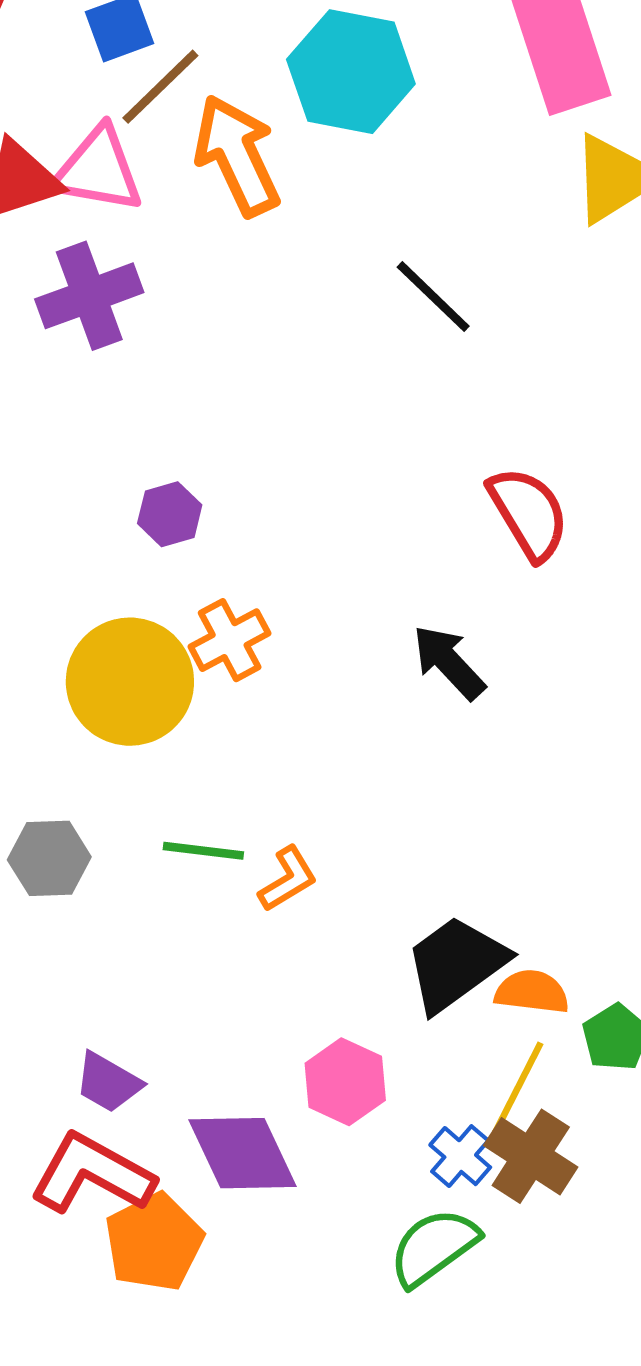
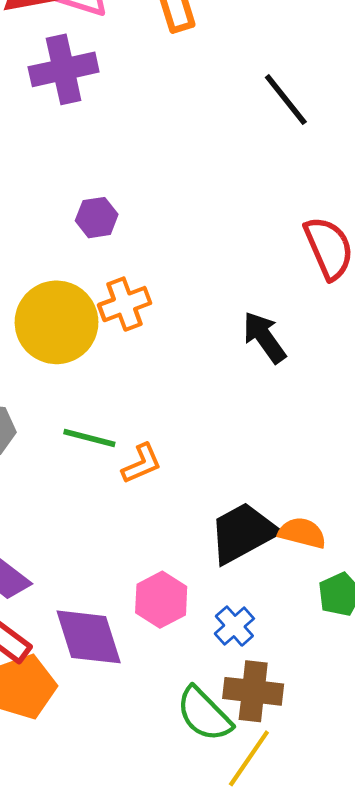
orange semicircle: (532, 992) -> (302, 533), moved
yellow line: (518, 1088) -> (249, 758), moved
blue cross: (460, 1156) -> (234, 626), moved
brown cross: (531, 1156) -> (253, 691), moved, turned -34
green semicircle: (434, 1247) -> (204, 714), turned -106

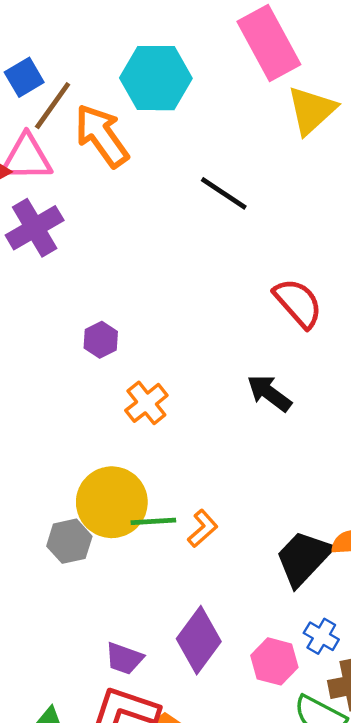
yellow circle: (57, 322) -> (112, 502), moved
pink hexagon: (161, 600) -> (274, 661), moved
purple diamond: (89, 637) -> (199, 640), moved, turned 72

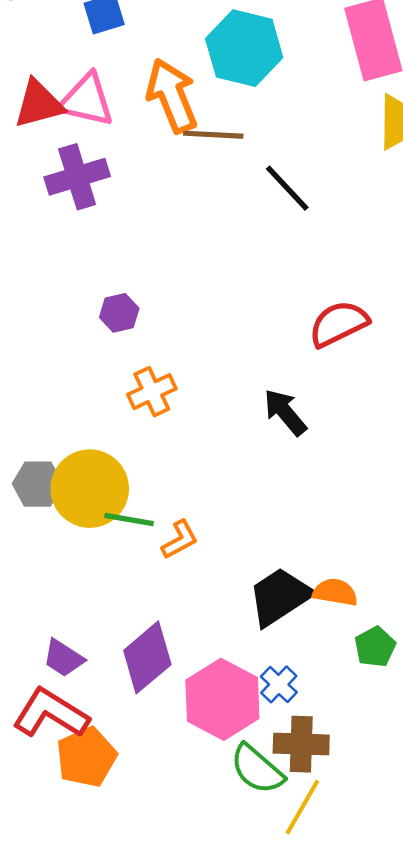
brown line: (53, 106) -> (213, 135), moved, turned 44
red semicircle: (298, 303) -> (339, 324), turned -88
gray hexagon: (69, 541) -> (38, 484), moved
pink hexagon: (274, 661) -> (222, 699), size x1.5

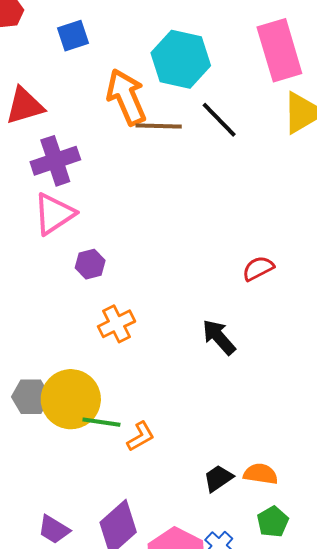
pink triangle: (86, 100) -> (54, 214), moved, turned -45
black line: (287, 188) -> (219, 120), moved
red semicircle: (339, 324) -> (258, 268), size x0.7
black trapezoid: (280, 597) -> (218, 478), size x0.6
green pentagon: (375, 647) -> (273, 522), moved

